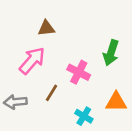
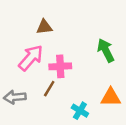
green arrow: (111, 53) -> (106, 50), turned 135
pink cross: (79, 72) -> (60, 66), moved, turned -30

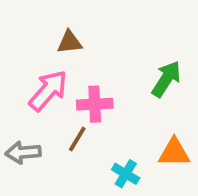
green arrow: (106, 50) -> (166, 79), turned 60

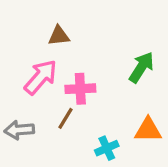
cyan cross: (126, 174) -> (107, 148), turned 35

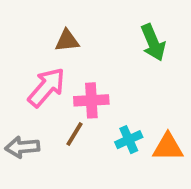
green arrow: (141, 67) -> (153, 42), moved, turned 124
cyan cross: (107, 148) -> (129, 140), moved

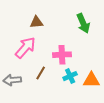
pink cross: (91, 100) -> (62, 55), moved

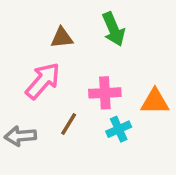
green arrow: (83, 23) -> (114, 29), moved
orange triangle: (91, 80) -> (155, 102), moved

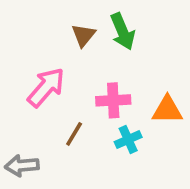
brown triangle: (62, 38) -> (83, 35), moved, turned -45
gray arrow: (20, 136) -> (22, 166), moved

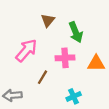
green arrow: (123, 31) -> (76, 32), moved
cyan cross: (128, 140) -> (74, 96), moved

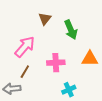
pink cross: (65, 58) -> (56, 63), moved
brown line: (42, 77) -> (25, 72), moved

